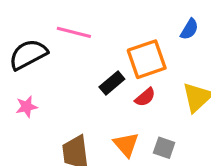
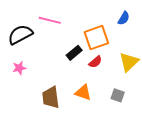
orange triangle: (126, 145) -> (83, 92), turned -30
gray square: (164, 148) -> (118, 95), moved

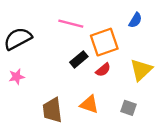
pink line: (50, 20) -> (71, 24), moved

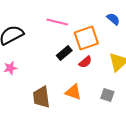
blue semicircle: (135, 20) -> (113, 19), turned -80

